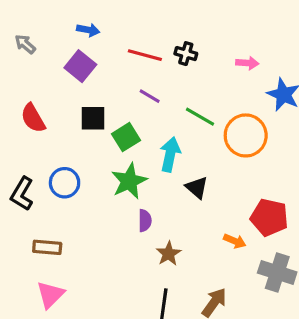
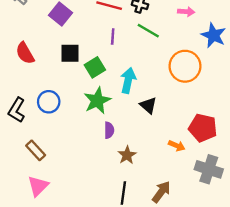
purple line: (150, 96) -> (113, 37), turned 63
green line: (200, 117) -> (148, 31), moved
brown rectangle: (47, 247) -> (36, 150), turned 42

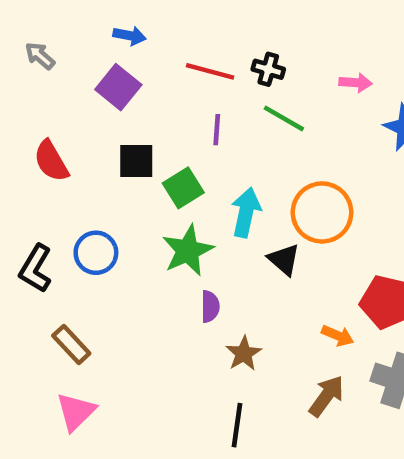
orange circle: (185, 66) -> (322, 212), moved
brown arrow: (161, 192) -> (326, 396), moved

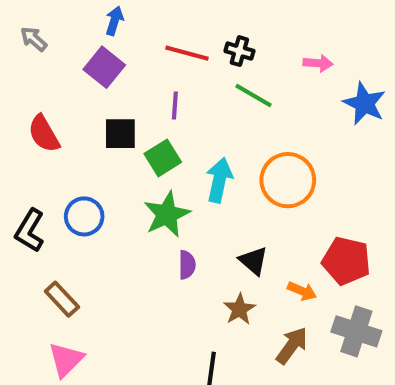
blue arrow: (129, 36) -> (114, 21), turned -84
purple line: (217, 130) -> (175, 106), moved
black triangle: (284, 259) -> (254, 261), moved
brown star: (244, 353) -> (239, 309), moved

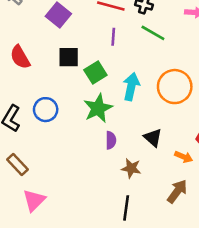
purple line: (175, 106) -> (113, 37), moved
brown rectangle: (62, 299) -> (17, 164), moved
brown star: (239, 309) -> (131, 168), moved, turned -30

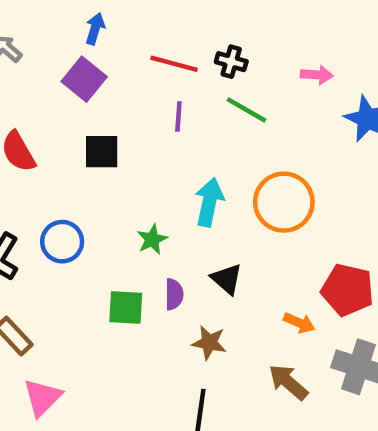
green square: (95, 72) -> (126, 307), moved, turned 35
green star: (98, 108) -> (152, 239), size x0.6
black triangle: (153, 138) -> (227, 279), moved
brown arrow: (177, 191) -> (288, 382), turned -85

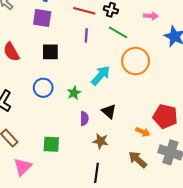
purple square: (84, 79) -> (42, 18), turned -30
cyan arrow: (209, 202) -> (101, 75), turned 30
orange circle: (284, 202) -> (136, 61), moved
blue circle: (62, 242) -> (43, 88), moved
green square: (126, 307) -> (51, 144), moved

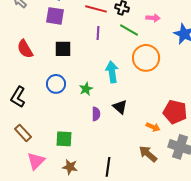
pink arrow: (151, 16) -> (153, 18), moved
cyan arrow: (101, 75) -> (112, 72), turned -50
brown star: (101, 141) -> (70, 167), moved

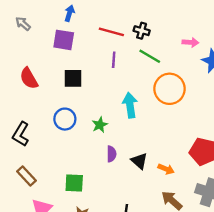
pink arrow: (153, 18) -> (190, 42), moved
black triangle: (120, 107) -> (139, 161), moved
orange arrow: (153, 127) -> (166, 169), moved

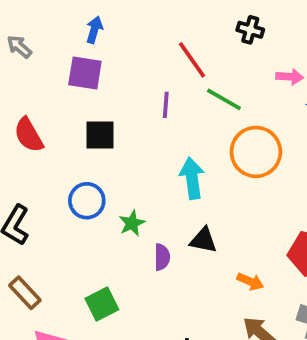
black cross: (142, 31) -> (250, 30), moved
red line: (111, 32) -> (192, 60), moved, turned 40
green star: (100, 125) -> (132, 223), moved
black triangle: (139, 161) -> (203, 240), moved, turned -30
green square: (74, 183) -> (102, 304), turned -30

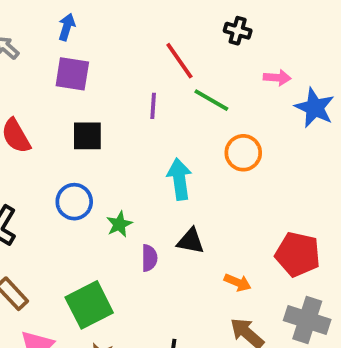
blue arrow: (94, 30) -> (67, 27), moved
orange circle: (256, 152) -> (243, 153), size x0.7
green square: (102, 304) -> (89, 305), size x1.4

